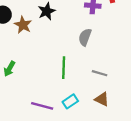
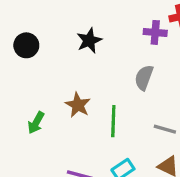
brown star: (23, 25) -> (78, 105), moved

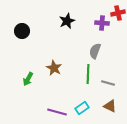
black star: (89, 41) -> (67, 21), moved
green line: (113, 121) -> (88, 74), moved

